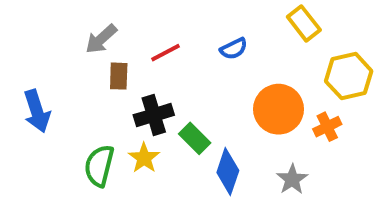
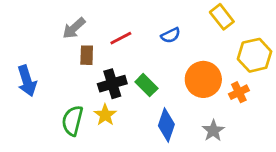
green rectangle: (195, 138) -> (146, 85), moved

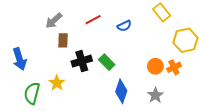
red line: (121, 38) -> (93, 20), moved
orange circle: (203, 79) -> (155, 66), moved, size x0.6
yellow star: (105, 115) -> (57, 83), moved
green semicircle: (72, 121) -> (32, 93), moved

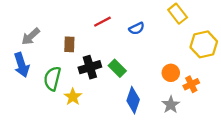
gray arrow: (54, 21) -> (31, 36), moved
orange cross: (174, 67) -> (191, 84), moved
yellow star: (57, 83) -> (73, 97), moved
green semicircle: (32, 93) -> (52, 79), moved

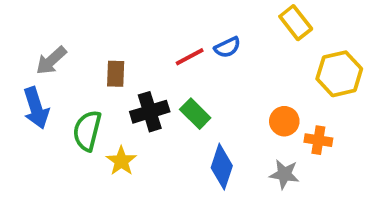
red line: (102, 22) -> (190, 57), moved
orange cross: (191, 84) -> (318, 140), turned 35
gray star: (171, 105) -> (284, 174), turned -30

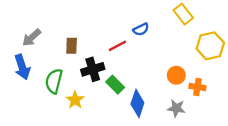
red line: (190, 57) -> (117, 46), moved
green rectangle: (195, 114) -> (115, 85), moved

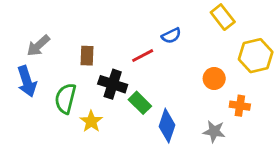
black cross: (93, 69) -> (113, 84), turned 35
orange circle: (176, 75) -> (214, 78), moved

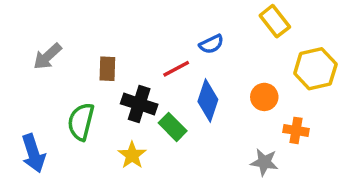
blue arrow: (27, 81) -> (33, 153), moved
yellow star: (91, 121) -> (132, 155), moved
blue diamond: (167, 126) -> (208, 100), moved

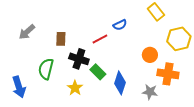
blue diamond: (208, 100) -> (120, 83), moved
orange cross: (296, 130) -> (168, 74), size x1.5

